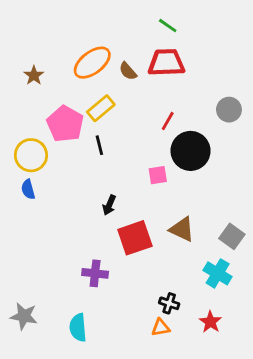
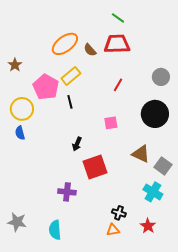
brown star: (34, 75) -> (15, 65), moved
black circle: (191, 151) -> (155, 114), moved
brown triangle: (182, 229) -> (141, 154), moved

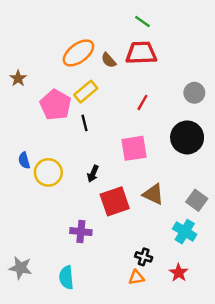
yellow circle: (22, 109) -> (48, 172), moved
pink square: (111, 123) -> (134, 148), size x1.6
brown triangle: (141, 154) -> (153, 194), moved

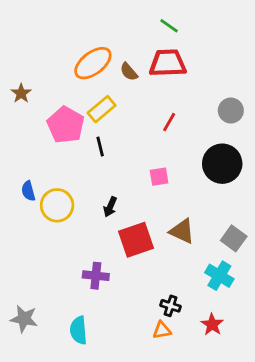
pink square: (134, 148) -> (159, 177), size x0.6

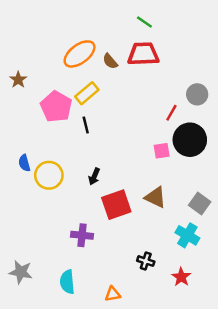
red line: (169, 122) -> (171, 113), moved
pink square: (159, 177) -> (162, 151), moved
orange triangle: (162, 330) -> (113, 294), moved

